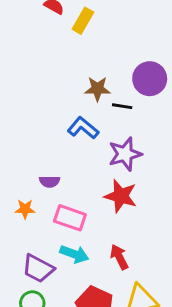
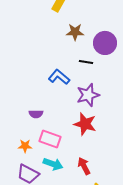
brown star: (97, 89) -> (75, 32), moved
orange star: (25, 209) -> (25, 146), moved

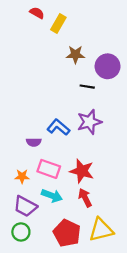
blue L-shape: (59, 77) -> (58, 127), moved
red star: (85, 124) -> (82, 171), moved

